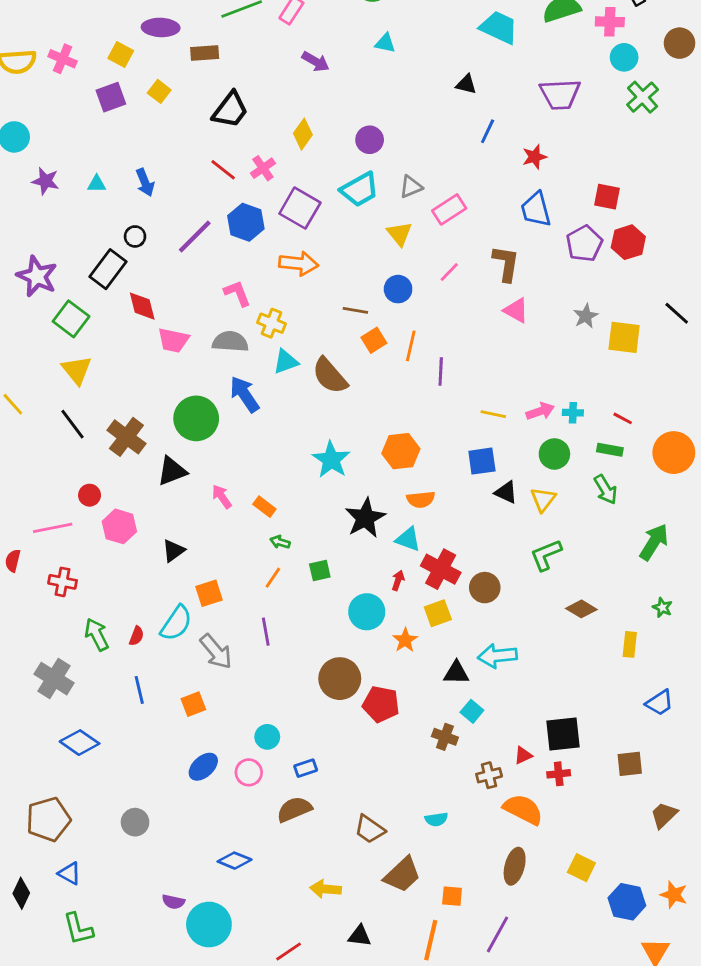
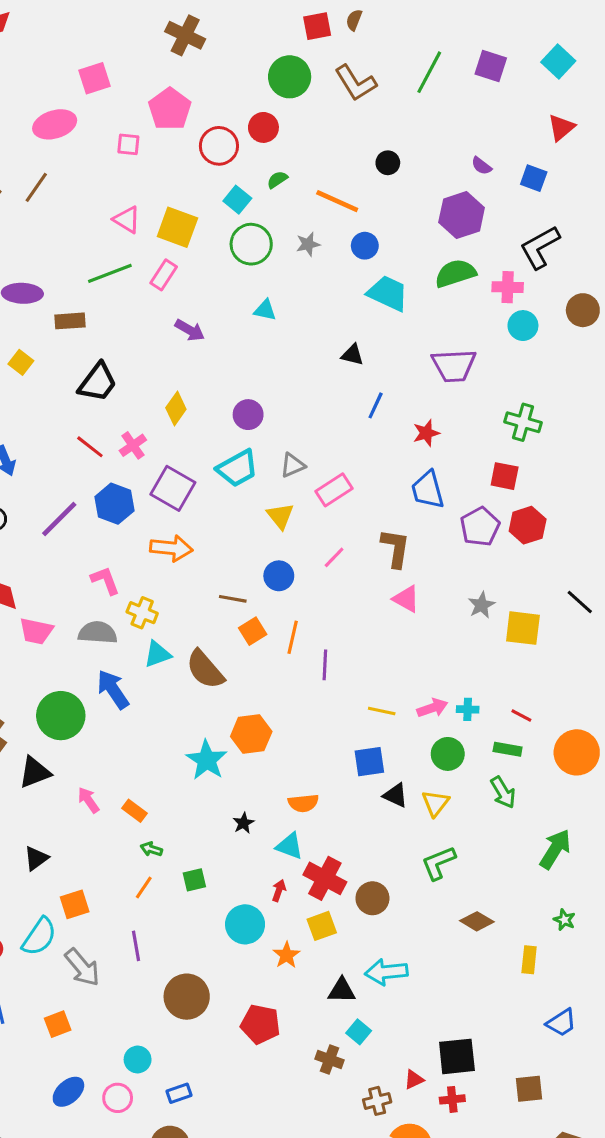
green cross: (643, 97) -> (523, 422), moved, turned -32
orange hexagon: (401, 451) -> (251, 734), moved
black star: (365, 518) -> (243, 823), size x0.5
brown circle: (340, 679) -> (187, 997), moved

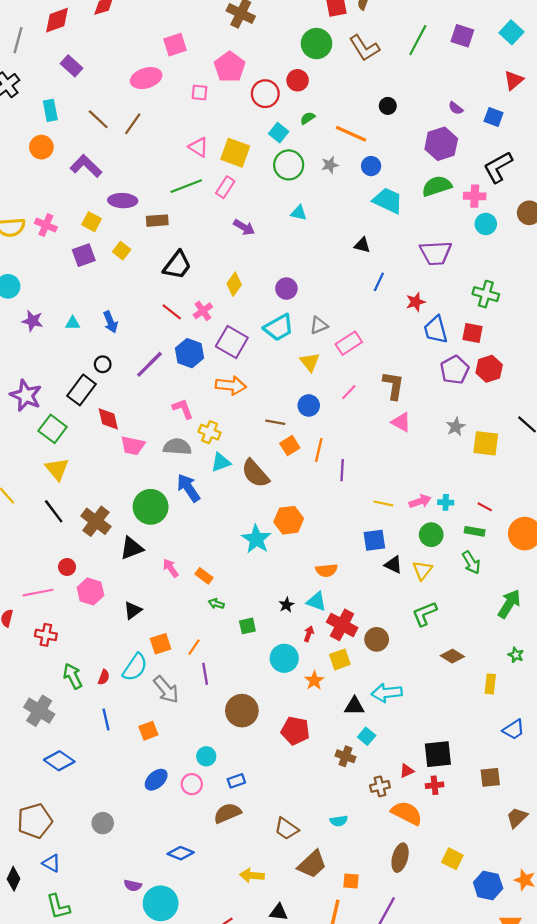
blue trapezoid: (428, 490) -> (436, 330), moved
black star: (243, 823) -> (286, 605), moved
orange line: (144, 888) -> (194, 647), moved

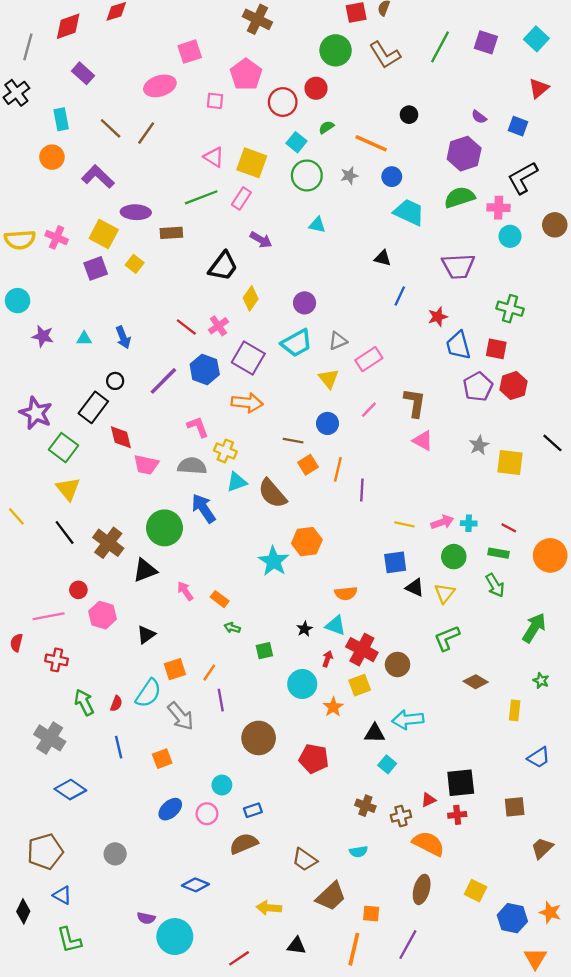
yellow square: (92, 222) -> (104, 234), size x1.4
black trapezoid: (177, 265) -> (223, 266), moved
brown cross: (345, 756) -> (365, 806), moved

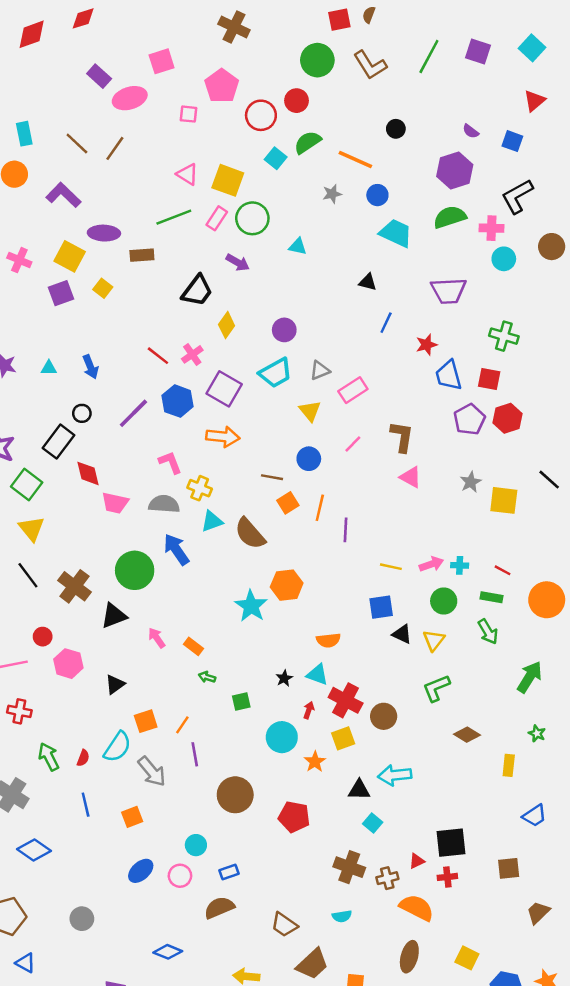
purple rectangle: (83, 73) -> (99, 76), moved
green semicircle: (326, 127) -> (308, 142), size x1.6
green circle: (307, 175) -> (252, 218), moved
brown cross: (365, 806) -> (349, 867), size x1.4

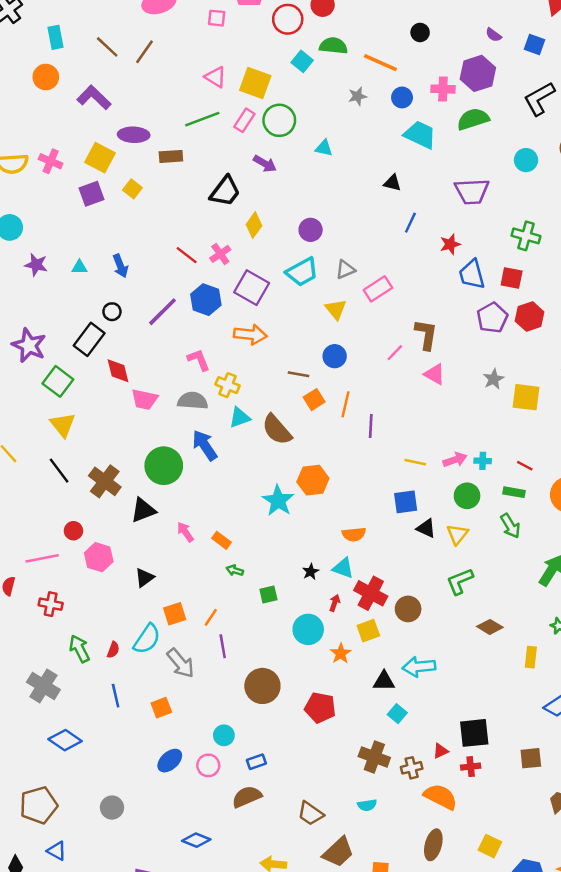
green semicircle: (308, 142) -> (333, 46), turned 40
pink cross: (492, 228) -> (443, 89), moved
pink line: (353, 444) -> (395, 353), moved

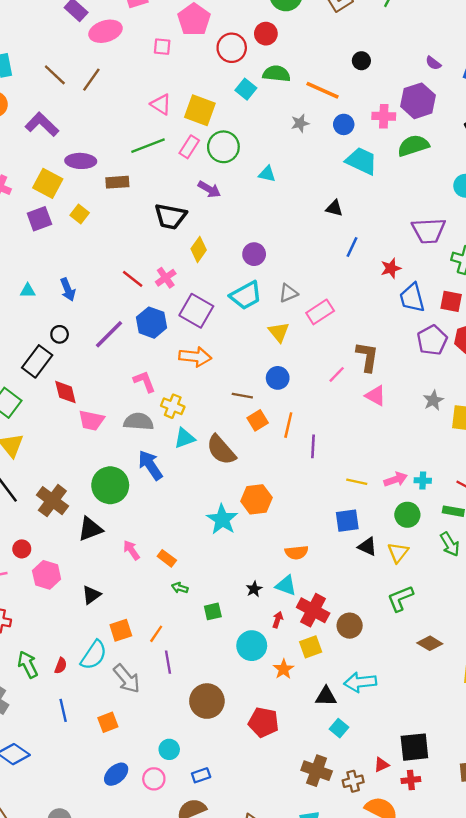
black trapezoid: (225, 191) -> (170, 216), turned 64
purple trapezoid: (472, 191) -> (429, 231), moved

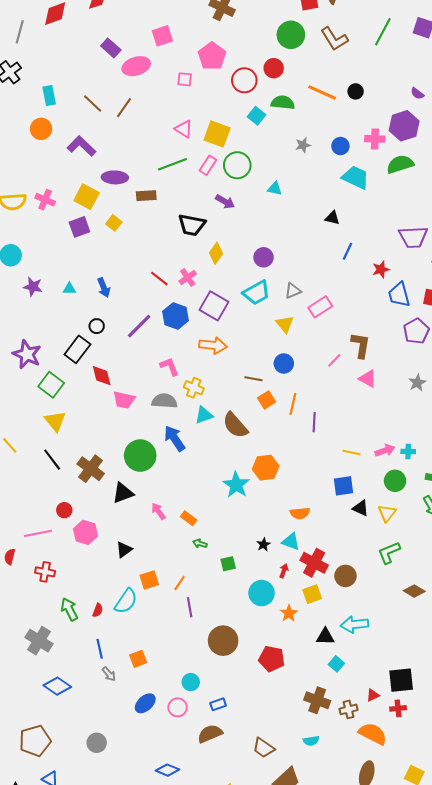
orange line: (322, 90) -> (322, 92), moved
gray arrow: (127, 679) -> (109, 674), moved, size x0.6

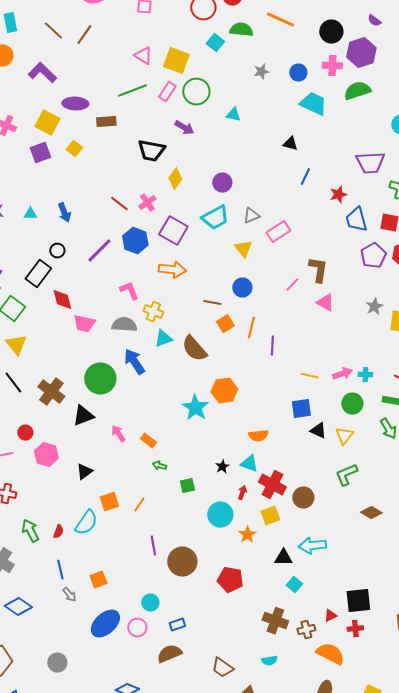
black circle: (356, 91) -> (331, 32), moved, size x1.5
purple line: (190, 607) -> (153, 546), moved
blue ellipse: (145, 703) -> (105, 624), size x1.4

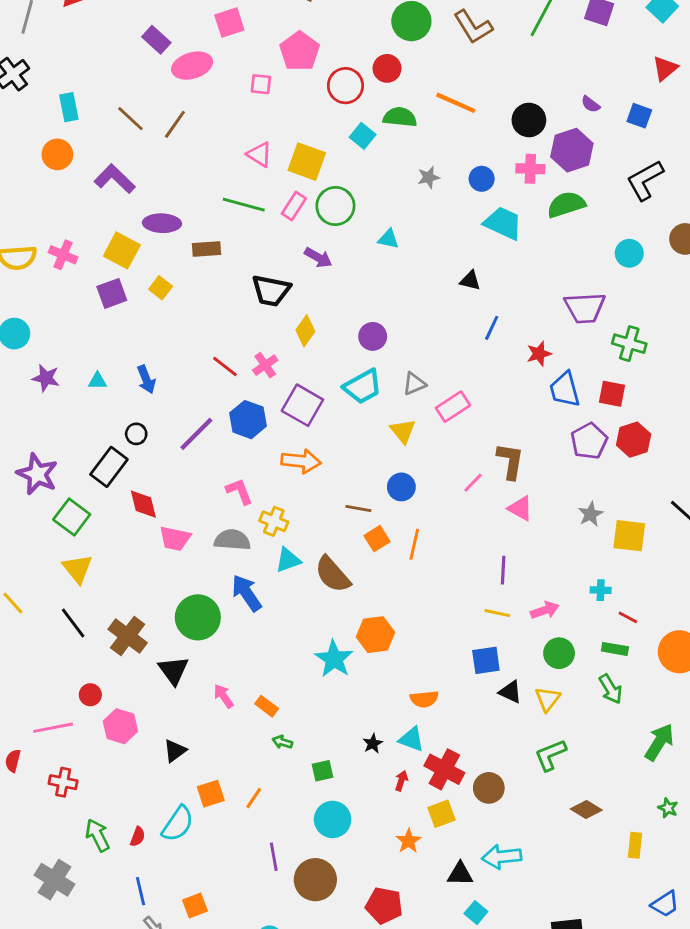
green line: (132, 91) -> (244, 205), turned 36
purple line: (272, 346) -> (503, 570), moved
cyan cross: (365, 375) -> (601, 590), moved
black triangle: (83, 416) -> (173, 670), turned -45
cyan circle: (220, 515) -> (333, 819), moved

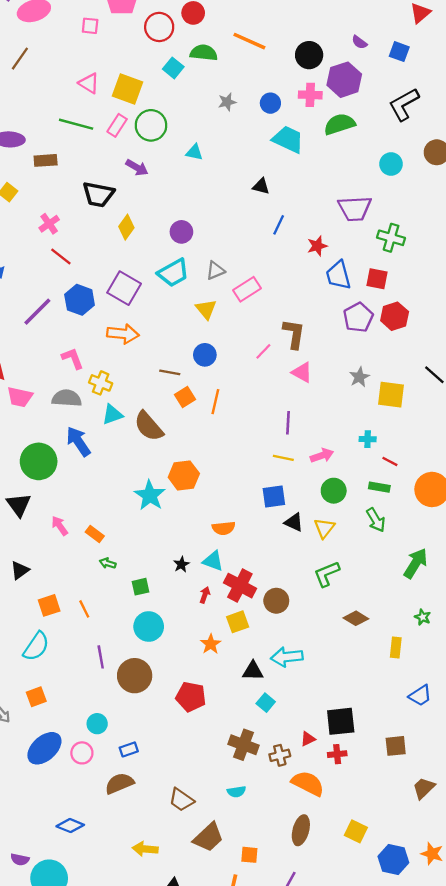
pink cross: (265, 365) -> (49, 224), moved
orange line: (254, 798) -> (84, 609), turned -60
cyan semicircle: (178, 824) -> (36, 646), moved

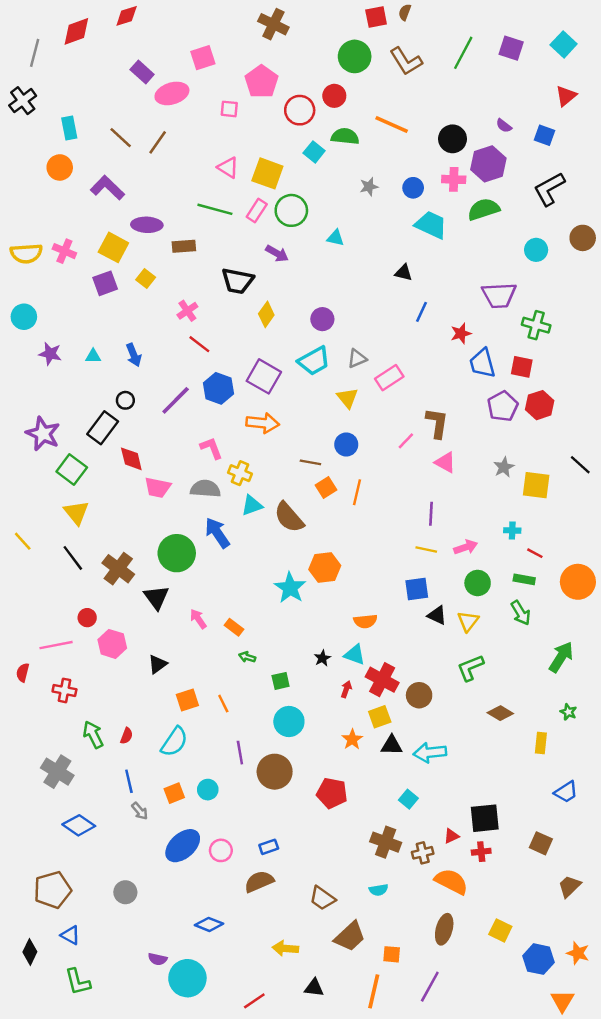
black triangle: (253, 671) -> (392, 745), moved
cyan circle: (97, 724) -> (208, 790), moved
brown square: (396, 746) -> (541, 843), turned 30

